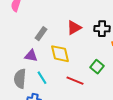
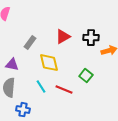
purple triangle: (31, 56) -> (12, 65), moved
cyan line: (42, 78) -> (41, 87), moved

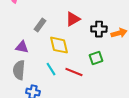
black cross: (91, 38) -> (99, 29), moved
green square: (86, 76) -> (96, 58), turned 32

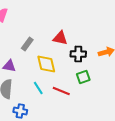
red triangle: (73, 19) -> (60, 38), turned 42
black cross: (99, 29) -> (78, 54), moved

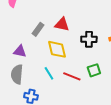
red triangle: (60, 38) -> (62, 24), moved
green square: (83, 77) -> (94, 70), moved

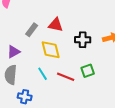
purple triangle: (20, 51) -> (14, 52), turned -40

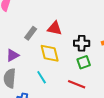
green square: (88, 71) -> (84, 62), moved
red line: (66, 77) -> (77, 84), moved

